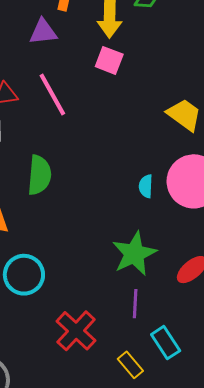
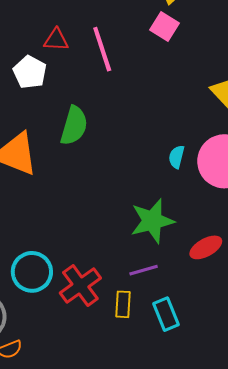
cyan circle: (24, 275) -> (32, 272), moved
purple line: (135, 304) -> (144, 270), turned 60
yellow rectangle: (130, 365) -> (123, 304), moved, turned 32

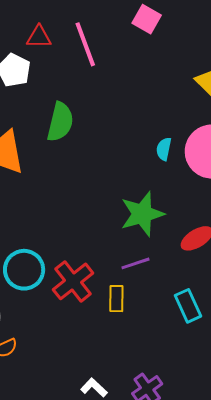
cyan rectangle: (166, 314) -> (188, 306), moved

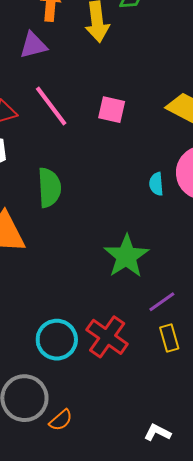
pink square: (147, 19) -> (112, 110), moved
green star: (142, 214) -> (126, 256), moved
yellow rectangle: (116, 299) -> (169, 338), moved

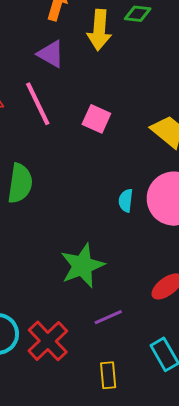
purple triangle: (33, 45) -> (51, 54), moved, turned 32
yellow rectangle: (169, 338) -> (108, 375), moved

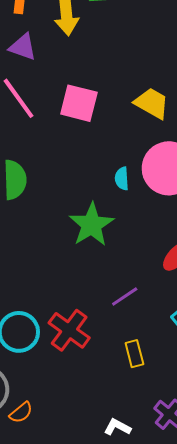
pink square: (96, 119) -> (79, 103), size x1.4
green star: (82, 266) -> (91, 225), moved

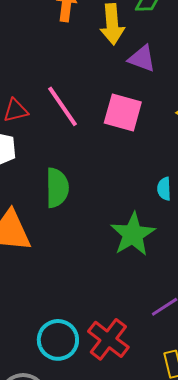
purple triangle: (23, 47) -> (142, 59), moved

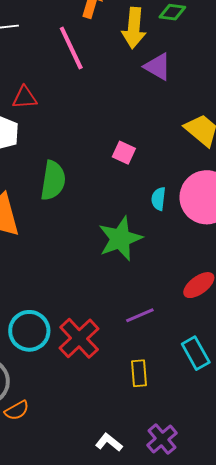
pink line: (63, 106) -> (71, 48), moved
pink square: (123, 113) -> (124, 153), moved, size x0.6

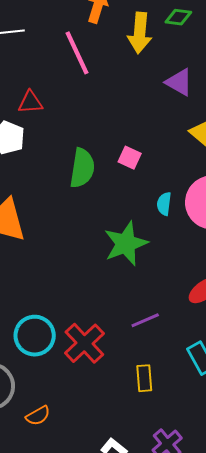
purple triangle: (158, 67) -> (179, 82), moved
green semicircle: (53, 180) -> (82, 168), moved
orange semicircle: (17, 410) -> (38, 416), moved

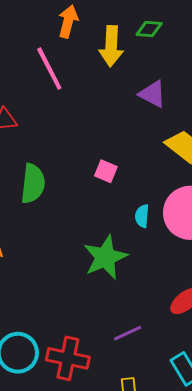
green semicircle: (82, 168) -> (33, 184), moved
red cross: (84, 343) -> (68, 358), turned -33

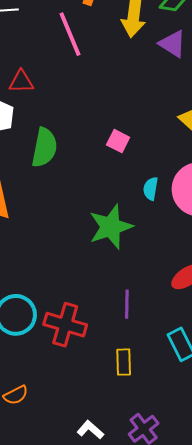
purple triangle: (152, 94) -> (173, 44), moved
purple line: (128, 333) -> (127, 304), turned -68

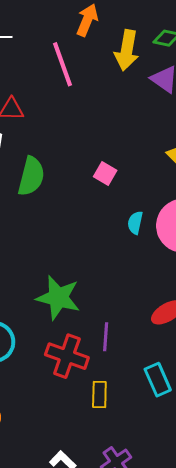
green star: (111, 227) -> (58, 298), moved, turned 30
red cross: (65, 325) -> (67, 356), moved

